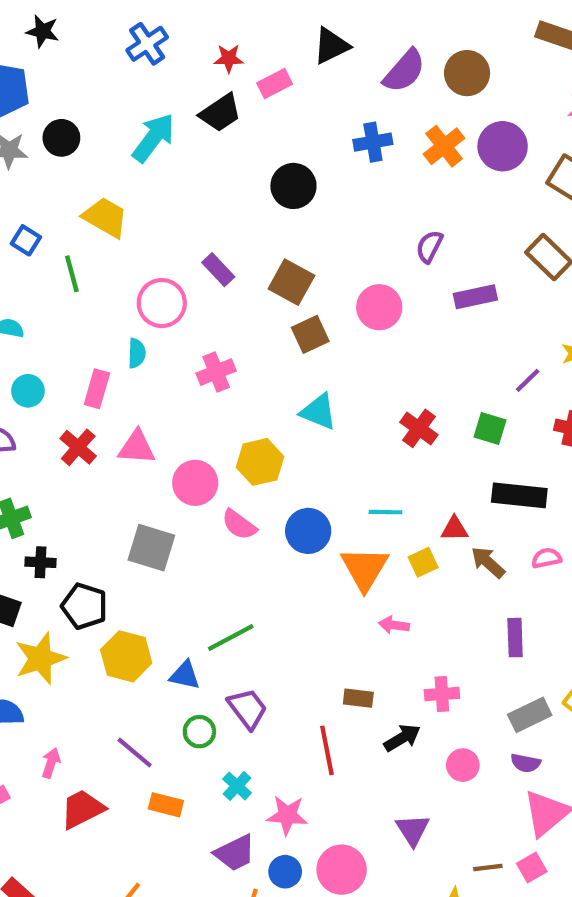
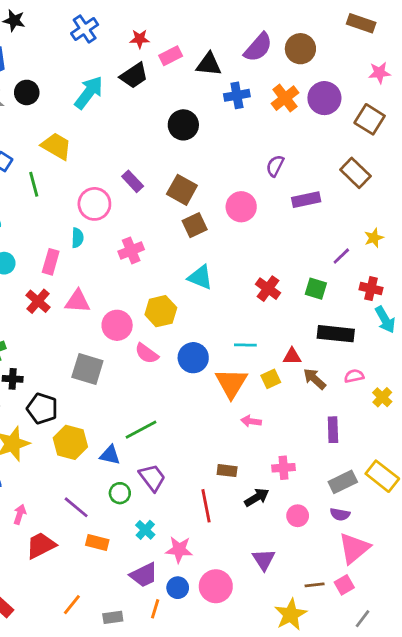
black triangle: (331, 46) -> (209, 64), moved, turned 32

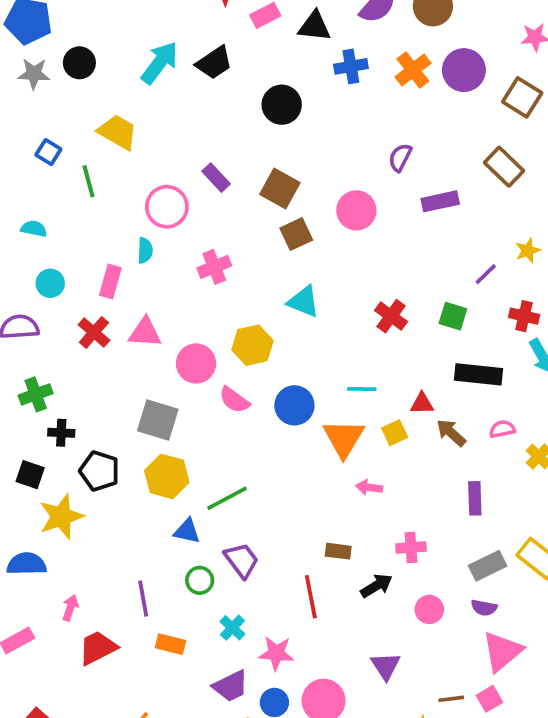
black trapezoid: (134, 76) -> (214, 63), moved
yellow hexagon: (70, 442) -> (167, 476), moved
purple line: (76, 507) -> (143, 599), turned 40

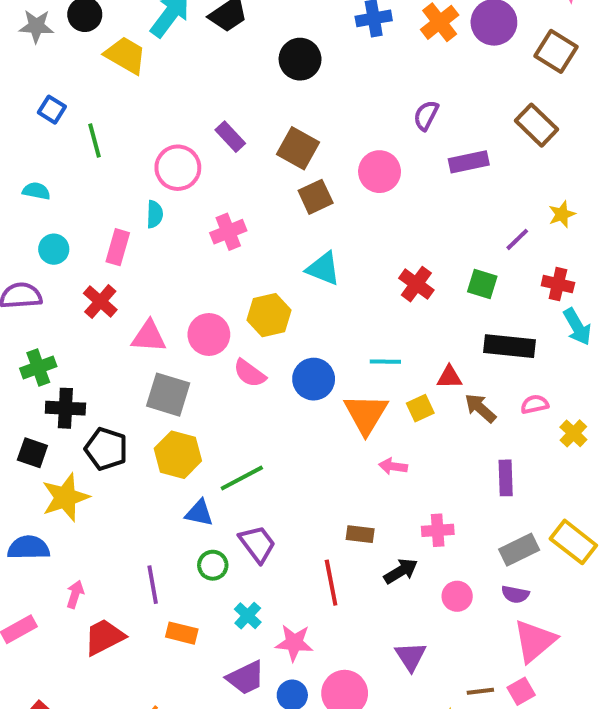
yellow trapezoid: (118, 132) -> (126, 55), moved
pink triangle: (145, 332) -> (149, 336), moved
black cross: (61, 433) -> (65, 408), size x1.4

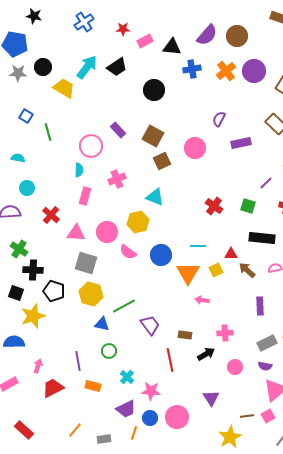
pink rectangle: (118, 247) -> (85, 196), moved
cyan triangle: (323, 269) -> (155, 197), moved
green cross: (38, 367) -> (19, 249), turned -36
purple trapezoid: (257, 544) -> (150, 325), moved

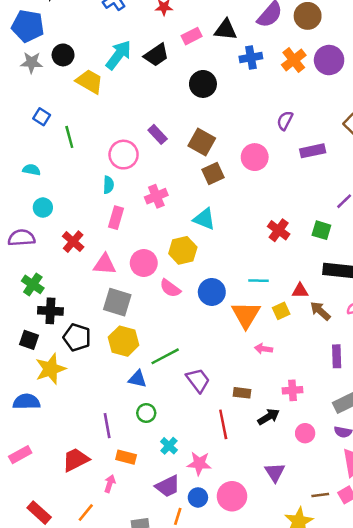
pink rectangle: (145, 41) -> (192, 36), moved
pink arrow: (38, 366) -> (110, 484), moved
orange line: (75, 430) -> (86, 513), moved

